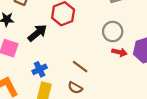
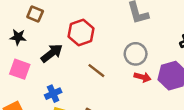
brown line: (80, 67) -> (96, 71), moved

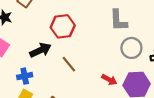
black arrow: (52, 53) -> (40, 50), moved
gray circle: (136, 54) -> (131, 48), moved

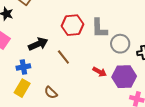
gray L-shape: (118, 20) -> (99, 28), moved
red hexagon: (63, 26) -> (72, 25), moved

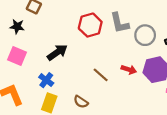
brown line: (63, 57) -> (101, 75), moved
blue cross: (23, 67) -> (46, 80), turned -32

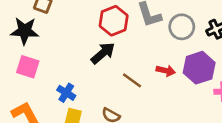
black star: (17, 27) -> (25, 31), size x1.5
black arrow: (57, 52) -> (103, 53), moved

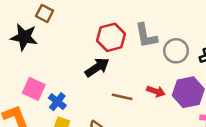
pink square: (28, 67) -> (34, 89), moved
brown line: (132, 80) -> (122, 97), turned -30

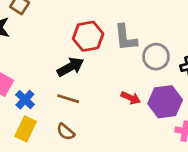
brown line: (122, 97) -> (68, 99), moved

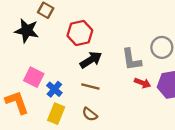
red hexagon: (88, 36) -> (80, 33), moved
gray L-shape: (125, 38) -> (131, 60), moved

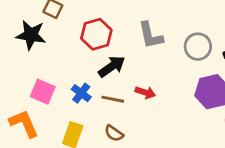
gray L-shape: (131, 60) -> (151, 35), moved
red arrow: (143, 83) -> (145, 92), moved
blue cross: (54, 89) -> (81, 93), moved

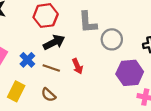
gray circle: (198, 47) -> (112, 39), moved
red arrow: (145, 92) -> (77, 66), turned 40

